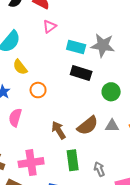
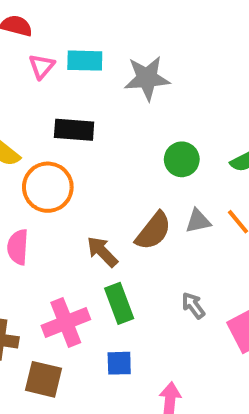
cyan rectangle: (76, 47) -> (85, 61), moved
black rectangle: (81, 73) -> (74, 130), moved
orange circle: (38, 90) -> (48, 187), size x1.6
green rectangle: (73, 160) -> (119, 303), moved

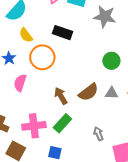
green rectangle: (119, 303) -> (62, 123), turned 48

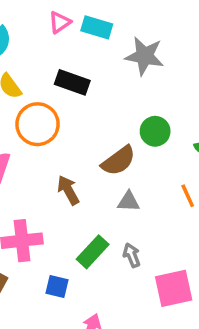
brown semicircle: (88, 92) -> (119, 161), moved
gray triangle: (111, 93) -> (129, 202), moved
green rectangle: (62, 123) -> (93, 252), moved

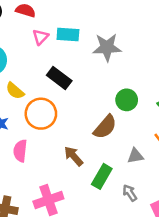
black rectangle: (72, 82) -> (59, 78), turned 30
gray triangle: (129, 202) -> (135, 156), moved
green rectangle: (93, 252) -> (102, 176), moved

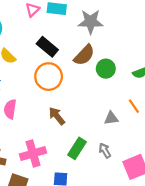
orange circle: (41, 114) -> (49, 77), moved
brown semicircle: (105, 127) -> (84, 55), moved
green rectangle: (102, 176) -> (77, 148), moved

